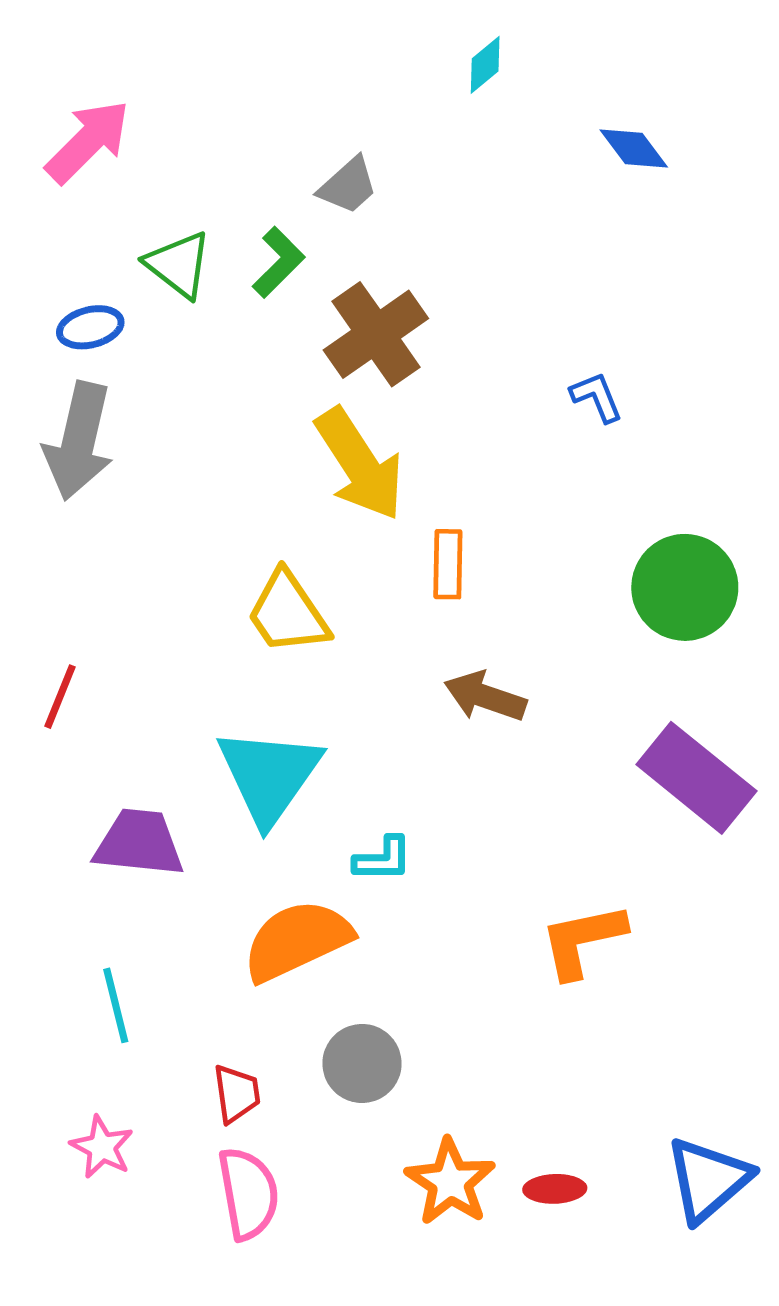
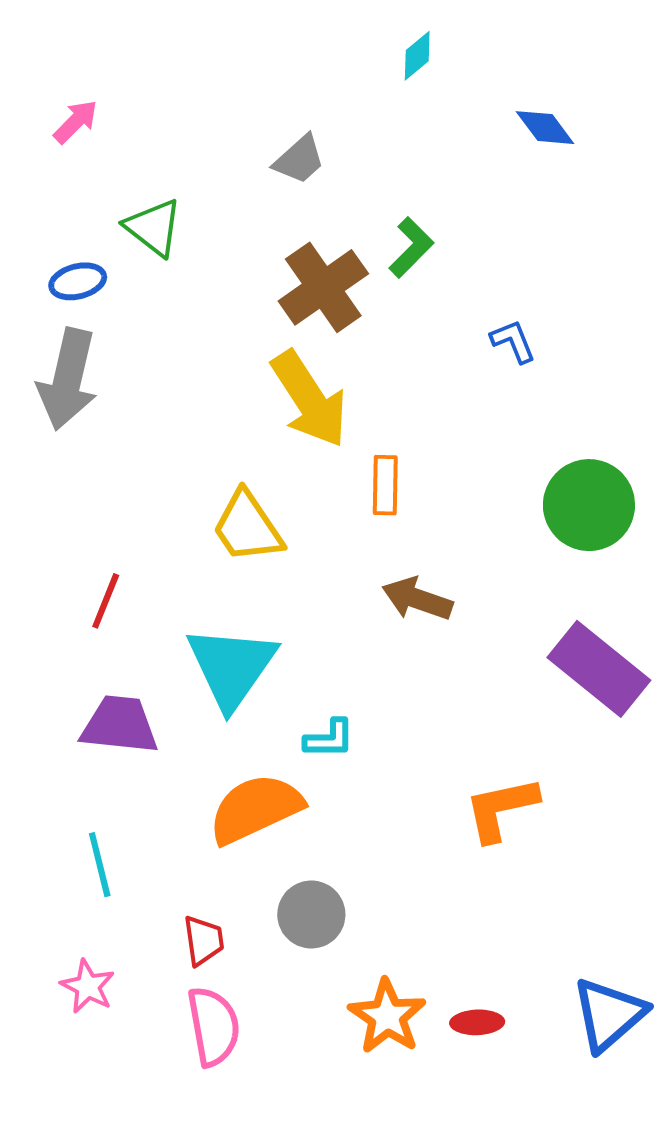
pink arrow: (88, 141) -> (76, 122), size x0.6
green L-shape: (278, 262) -> (411, 247), moved
red line: (60, 697) -> (106, 601), moved

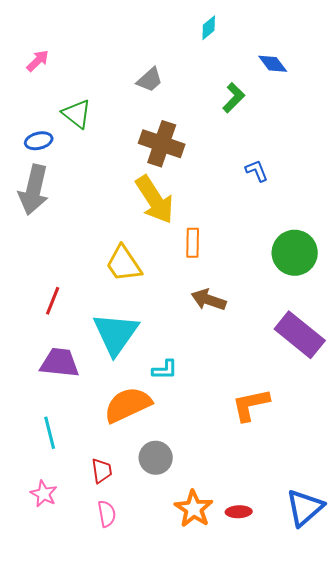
green L-shape: (411, 247) -> (234, 98), moved
brown cross: (323, 287) -> (162, 144), turned -36
pink semicircle: (213, 1026) -> (107, 514), size x0.7

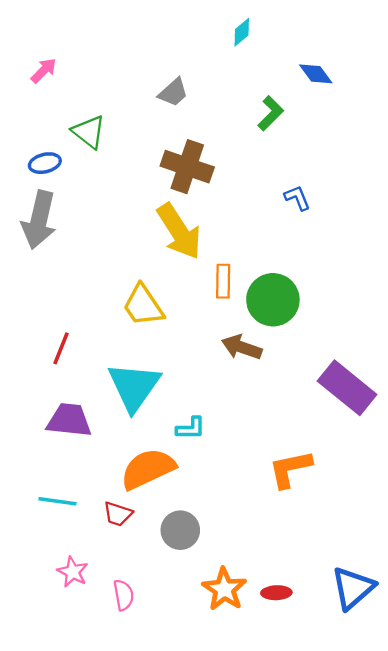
green circle: (295, 253) -> (273, 300), moved
cyan line: (50, 433) -> (58, 501), turned -68
red trapezoid: (102, 471) -> (118, 514), moved, turned 116
pink star: (44, 494) -> (73, 572), moved

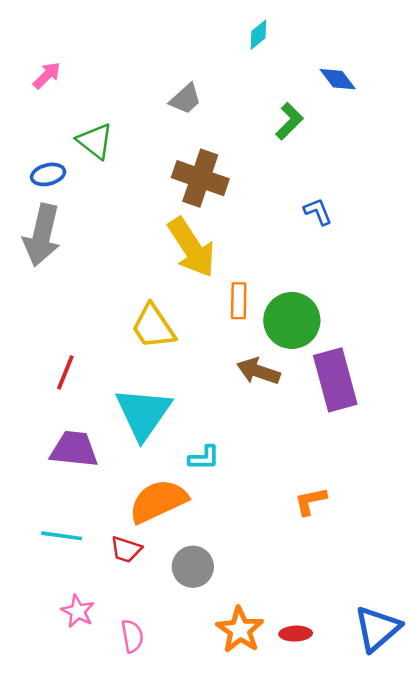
purple rectangle: (347, 388) -> (335, 380), moved, turned 36
orange L-shape: (290, 469) -> (310, 501), size x0.7

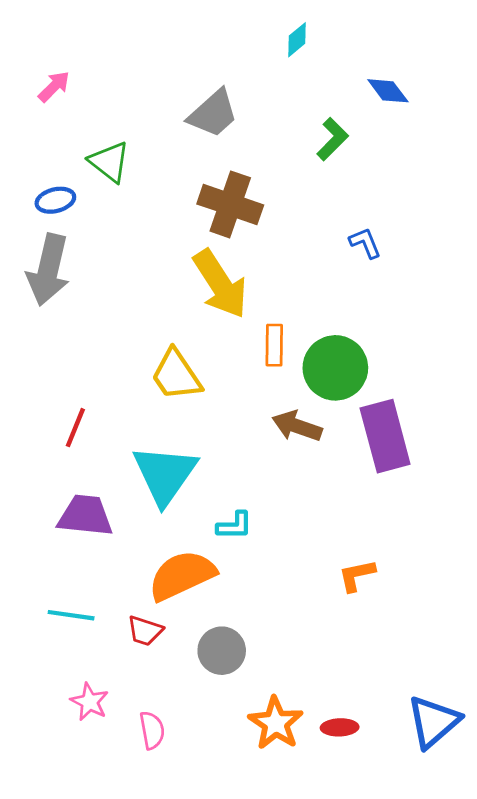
gray trapezoid: (185, 99) -> (213, 114), size x1.4

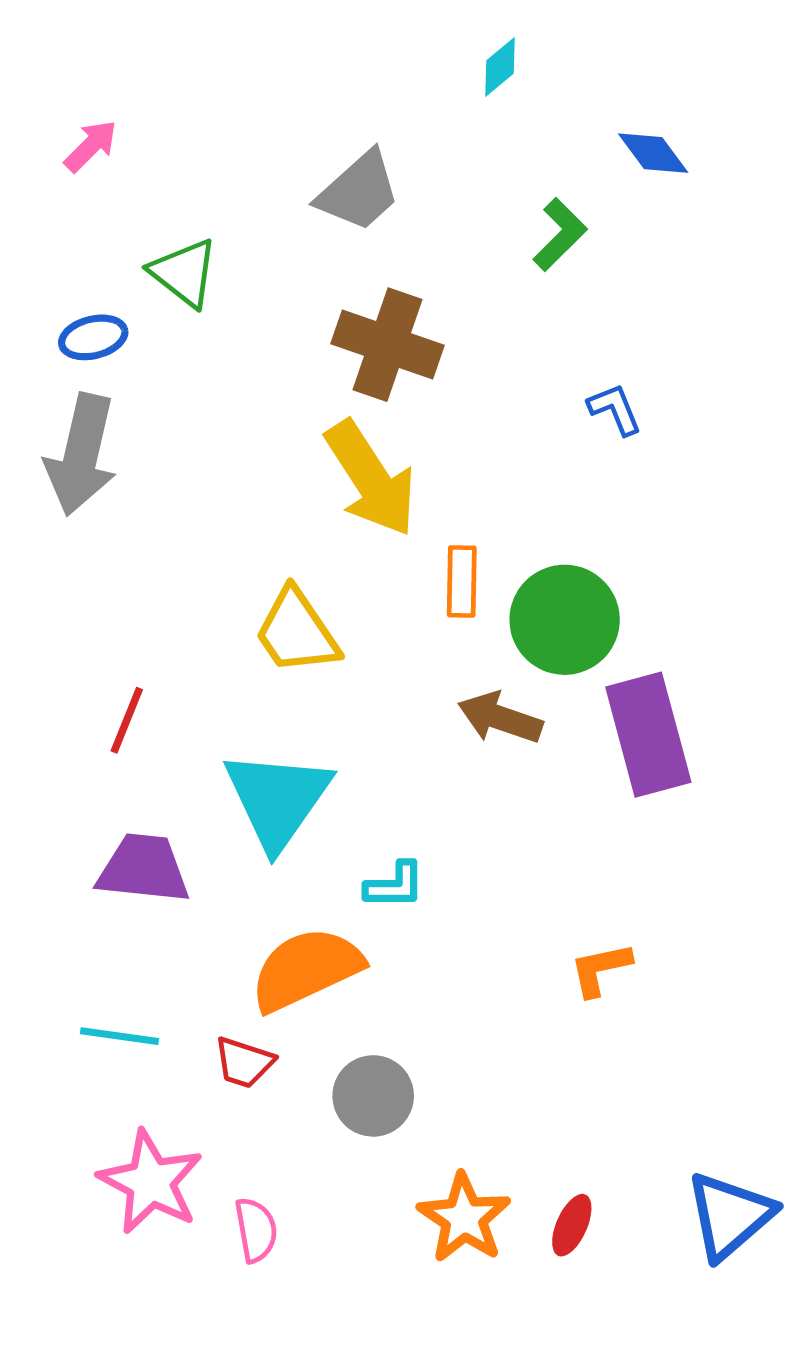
pink star: (90, 702) -> (151, 1182), size x1.6
red ellipse: (340, 727) -> (572, 1225), turned -64

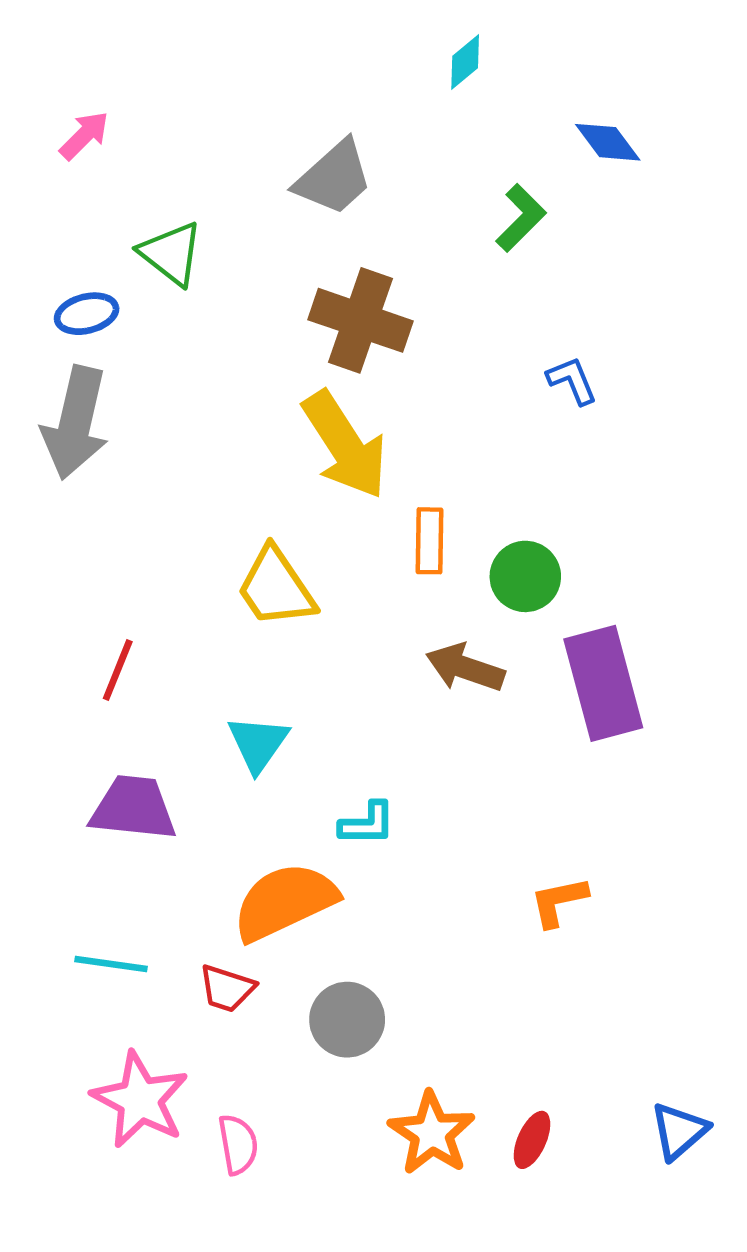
green circle: (565, 620) -> (525, 576), size x0.7
cyan triangle: (277, 799) -> (258, 743), size x0.6
blue triangle: (730, 1216) -> (679, 1131), size x0.7

